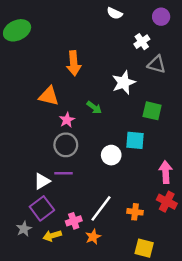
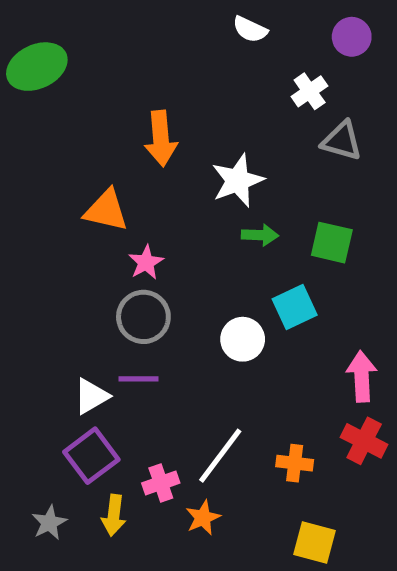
white star: (124, 82) -> (238, 181), moved
green arrow: (94, 107) -> (260, 235), moved, turned -35
cyan square: (135, 140) -> (295, 307), turned -30
gray star: (24, 229) -> (49, 523), moved
yellow arrow: (52, 236) -> (114, 515), turned -66

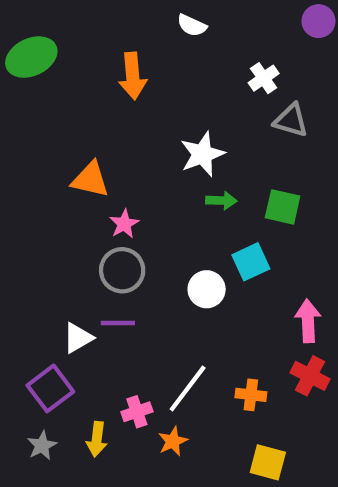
white semicircle: (250, 29) -> (192, 25), moved
purple circle: (352, 37) -> (318, 21), moved
orange arrow: (161, 138) -> (133, 76), moved
purple square: (91, 456) -> (50, 388), moved

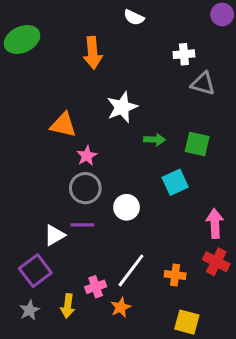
white cross: (264, 78) -> (184, 54), turned 30
white star: (202, 154) -> (122, 107), moved
white circle: (207, 289) -> (127, 207), moved

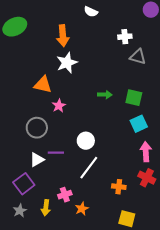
white star: (122, 107) -> (67, 63), moved
cyan square: (175, 182) -> (139, 124), moved
gray circle: (85, 188) -> (37, 128), moved
white line: (131, 271) -> (89, 168), moved

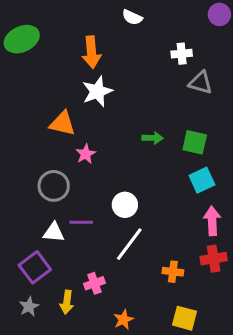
white triangle: (37, 160) -> (54, 232), turned 35
red cross: (147, 178) -> (214, 259), turned -36
orange star: (82, 209) -> (123, 320), moved

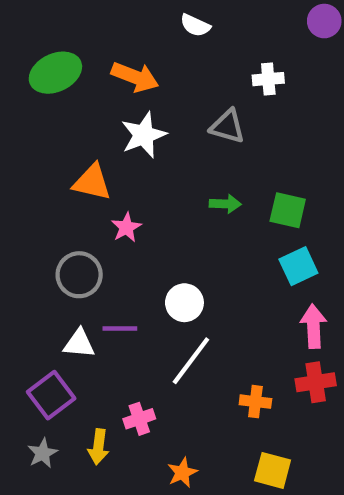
green ellipse: (22, 39) -> (55, 73), moved
orange arrow: (91, 52) -> (135, 77), turned -64
gray triangle: (200, 83) -> (227, 126), moved

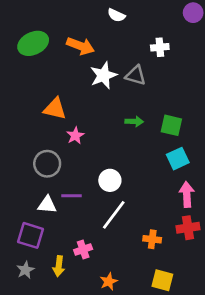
white star: (144, 135) -> (104, 75), moved
purple square: (51, 395) -> (31, 235), turned -36

